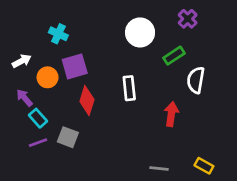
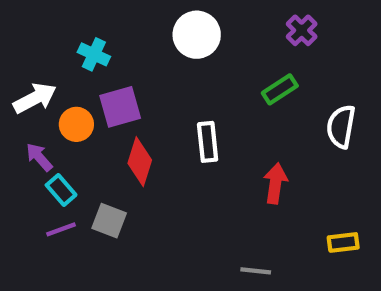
white circle: (140, 32) -> (197, 35), moved
white arrow: (22, 61) -> (35, 98), size x1.4
white semicircle: (196, 80) -> (341, 127), moved
yellow rectangle: (204, 166) -> (343, 242), moved, turned -36

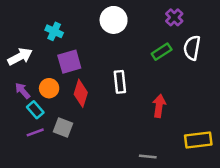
orange circle: (76, 124) -> (49, 88), moved
white semicircle: (341, 127) -> (192, 48), moved
yellow rectangle: (343, 242) -> (198, 140), size x1.5

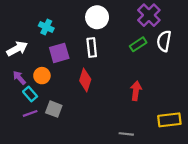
purple cross: (174, 17) -> (149, 15), size x1.5
white rectangle: (120, 82) -> (92, 48), moved
red diamond: (81, 93) -> (85, 80), moved

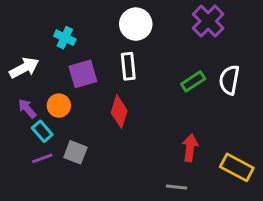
white semicircle: (164, 41) -> (229, 80), moved
green rectangle: (138, 44) -> (193, 81), moved
red arrow: (136, 91) -> (190, 148), moved
yellow rectangle: (169, 120) -> (237, 167), turned 35

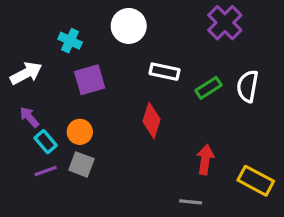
white circle: (136, 24) -> (129, 26), moved
white rectangle: (128, 66) -> (165, 72), moved, turned -72
orange circle: (59, 106) -> (80, 132), moved
red diamond: (119, 112) -> (151, 120), moved

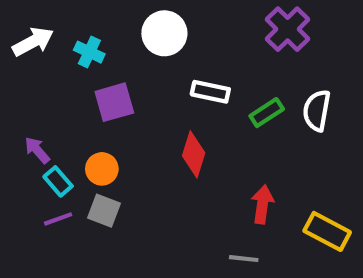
white arrow: (26, 73) -> (33, 42), moved

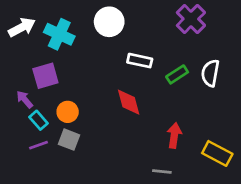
cyan cross: (89, 52) -> (59, 34), size x1.5
purple square: (114, 102) -> (45, 76), moved
red diamond: (194, 154) -> (129, 102), turned -32

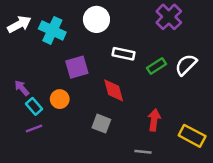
white semicircle: (210, 73) -> (186, 65), turned 35
purple square: (45, 76) -> (77, 67), moved
gray square: (69, 140) -> (101, 124), moved

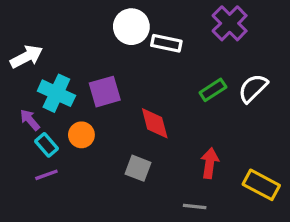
white arrow: (19, 24) -> (26, 57), moved
cyan cross: (52, 30) -> (56, 93), moved
white rectangle: (123, 54) -> (166, 43), moved

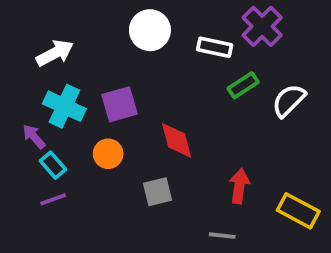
white rectangle: (166, 43) -> (215, 47), moved
white arrow: (26, 57) -> (55, 53), moved
green rectangle: (213, 90) -> (243, 85), moved
orange circle: (81, 135) -> (108, 154), moved
gray square: (138, 168) -> (158, 192), turned -35

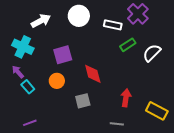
white arrow: (55, 53) -> (41, 21), moved
cyan cross: (64, 106) -> (23, 47), moved
purple line: (53, 199) -> (30, 123), moved

